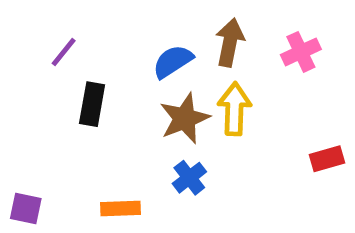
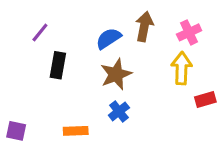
yellow arrow: (234, 109) -> (182, 68), moved

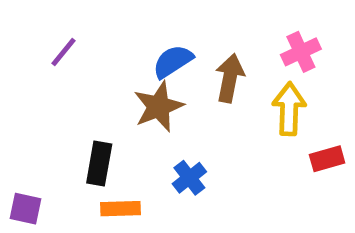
brown arrow: (144, 26) -> (230, 78), moved
black rectangle: (58, 65) -> (99, 164), moved
brown star: (116, 74) -> (159, 107), moved

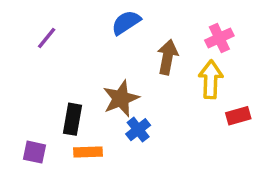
blue semicircle: (173, 61) -> (126, 22), moved
brown star: (159, 107) -> (121, 98), moved
purple square: (26, 209) -> (34, 152), moved

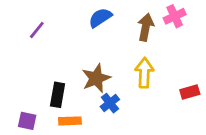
pink cross: (219, 38) -> (175, 16), moved
brown arrow: (168, 57) -> (146, 27), moved
yellow arrow: (211, 79) -> (144, 73), moved

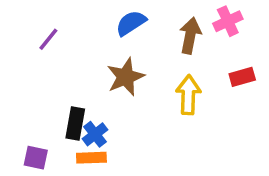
brown star: (96, 78) -> (126, 77), moved
red rectangle: (190, 92) -> (242, 77), moved
blue cross: (110, 103) -> (95, 134), moved

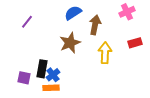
brown arrow: (190, 36) -> (95, 25), moved
purple square: (36, 158) -> (24, 78), moved

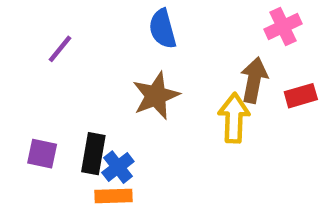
blue semicircle: (73, 13) -> (163, 29), turned -72
brown arrow: (95, 25) -> (254, 80), moved
purple square: (24, 78) -> (42, 154), moved

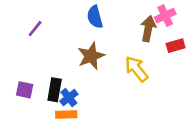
brown arrow: (254, 80) -> (148, 29), moved
red rectangle: (301, 96) -> (176, 46), moved
yellow arrow: (234, 118) -> (137, 69), turned -40

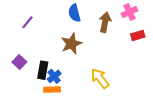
brown arrow: (148, 29) -> (105, 22), moved
yellow arrow: (137, 69) -> (100, 78), moved
purple square: (25, 90) -> (19, 62), moved, turned 32

